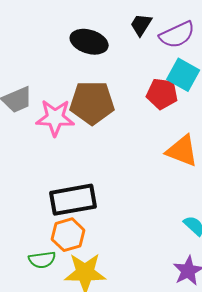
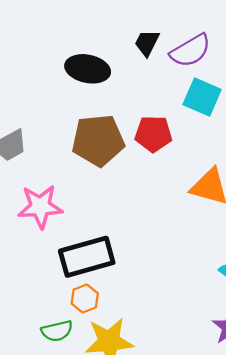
red pentagon: (162, 94) -> (153, 134), moved
pink star: (55, 118) -> (40, 207), moved
orange hexagon: (68, 235) -> (85, 299), size x0.7

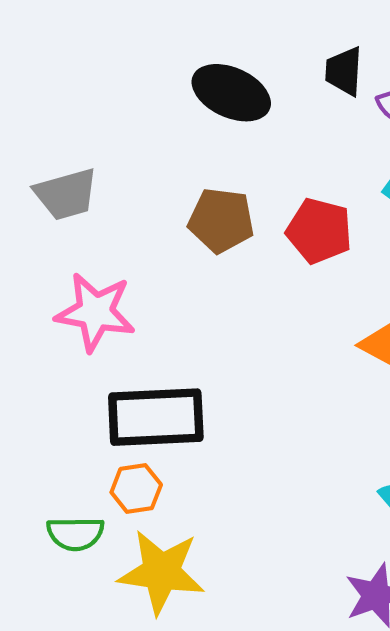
black trapezoid: (147, 43) -> (344, 71), turned -36
brown pentagon: (98, 140) -> (221, 220), size x0.7

